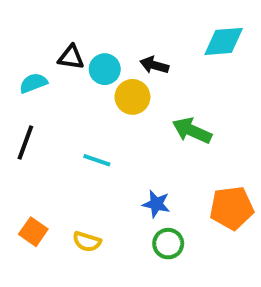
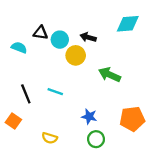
cyan semicircle: (33, 83) -> (19, 47), turned 42
black line: (25, 143) -> (26, 94), moved, turned -42
orange square: (33, 232) -> (13, 121), moved

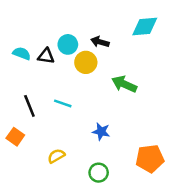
black triangle: (41, 33) -> (46, 56), moved
orange pentagon: (132, 119) -> (150, 158), moved
yellow semicircle: (50, 138) -> (56, 156), turned 133
green circle: (96, 139) -> (99, 173), moved

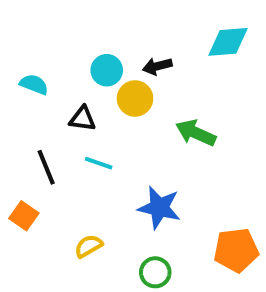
black arrow: (100, 42) -> (157, 66), turned -30
black triangle: (46, 56) -> (82, 119), moved
blue star: (101, 132) -> (159, 208), size x1.5

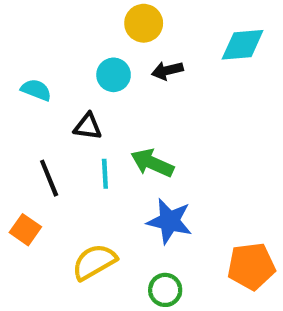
yellow circle: (135, 98) -> (144, 23), moved
green arrow: (196, 133) -> (152, 163), moved
cyan line: (99, 163) -> (105, 174), turned 68
yellow semicircle: (89, 246) -> (94, 262), size x1.5

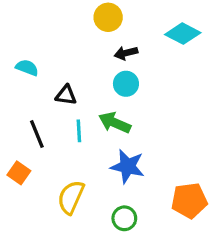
cyan diamond: (243, 45) -> (183, 34), turned 32
cyan circle: (114, 75) -> (126, 84), moved
yellow semicircle: (94, 262) -> (71, 197), turned -36

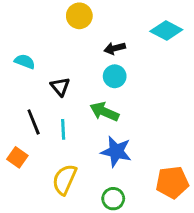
yellow circle: (108, 17) -> (79, 16), moved
black triangle: (66, 95) -> (60, 87), turned 42
cyan line: (79, 131) -> (63, 129), moved

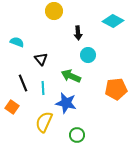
black arrow: (115, 48) -> (78, 33), turned -80
cyan circle: (115, 76) -> (88, 55), moved
blue star: (116, 151) -> (66, 103), moved
orange pentagon: (172, 182) -> (116, 89), moved

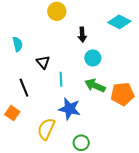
cyan semicircle: (17, 42) -> (18, 44), turned 56
green arrow: (71, 76) -> (95, 86), moved
cyan line: (43, 88) -> (61, 79), moved

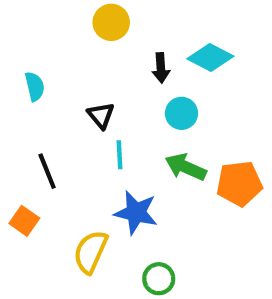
cyan diamond: (119, 22) -> (210, 58), moved
black triangle: (43, 62) -> (101, 115), moved

